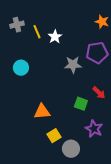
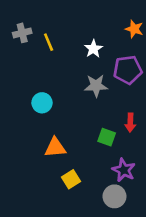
white star: (55, 37) -> (93, 49), moved
cyan circle: (21, 68) -> (42, 103), moved
red arrow: (99, 93) -> (130, 123), turned 48
gray circle: (71, 149) -> (114, 196), moved

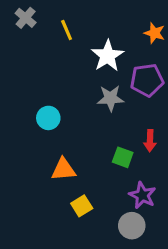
gray cross: (22, 33) -> (26, 18), moved, turned -36
yellow line: (49, 42) -> (67, 30), moved
white star: (93, 49) -> (107, 56), size x1.5

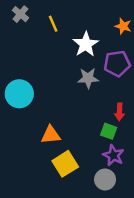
cyan circle: (48, 118) -> (19, 94), moved, size x1.5
green square: (123, 157) -> (109, 131), moved
yellow square: (82, 206) -> (65, 164), size x1.5

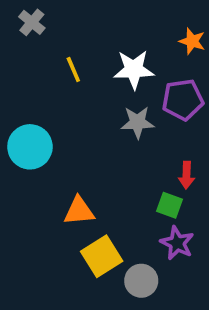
yellow line: (53, 24) -> (73, 70), moved
white star: (86, 44) -> (134, 70), turned 30
gray circle: (105, 180) -> (141, 281), moved

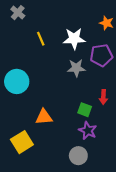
green square: (170, 205) -> (85, 110), moved
purple star: (177, 243) -> (88, 131), moved
yellow square: (102, 256) -> (22, 142), moved

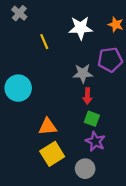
white star: (74, 39) -> (81, 28), moved
red arrow: (103, 97) -> (87, 96), moved
yellow square: (22, 142) -> (52, 154), moved

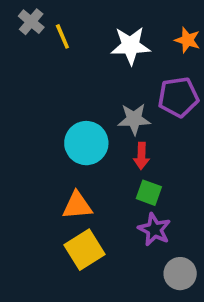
yellow line: (44, 42) -> (62, 36), moved
cyan circle: (18, 88) -> (86, 143), moved
gray circle: (85, 169) -> (180, 274), moved

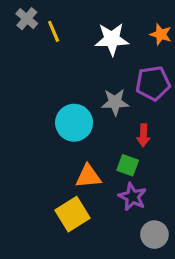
red arrow: (141, 156) -> (143, 135), moved
orange triangle: (77, 206) -> (88, 176), moved

